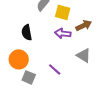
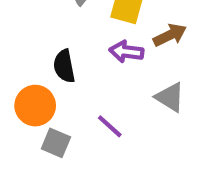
black semicircle: (27, 32) -> (64, 66), moved

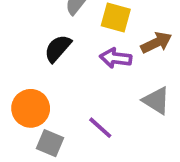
black semicircle: (64, 66) -> (58, 48), moved, turned 52

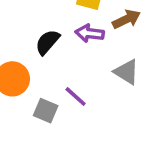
black semicircle: (58, 48) -> (47, 42), moved
gray square: (50, 143) -> (46, 111), moved

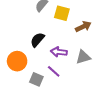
purple arrow: (90, 33) -> (59, 52), moved
gray triangle: (126, 72) -> (83, 57), turned -49

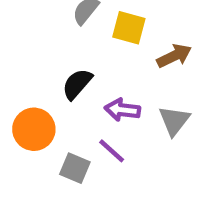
gray triangle: (83, 57) -> (174, 121), turned -35

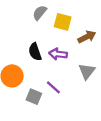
black semicircle: (77, 84) -> (35, 52), turned -60
purple arrow: (122, 110) -> (58, 54), moved

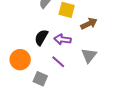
black semicircle: (35, 52) -> (41, 37), turned 49
purple line: (53, 87) -> (58, 62), moved

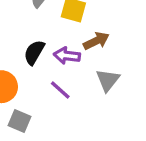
brown arrow: (89, 24) -> (96, 41), moved
gray square: (40, 79) -> (19, 121), moved

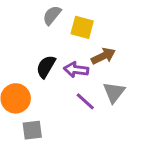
purple line: (60, 90) -> (85, 101), moved
gray square: (19, 121) -> (32, 130), turned -30

